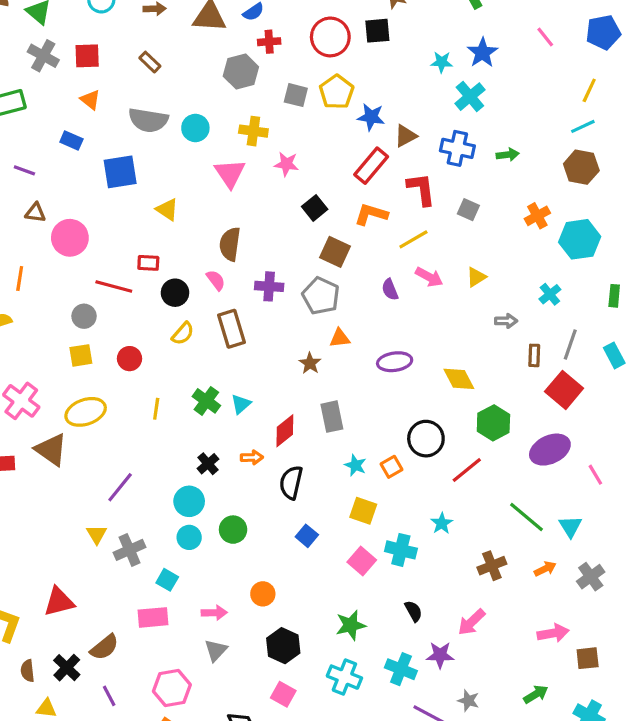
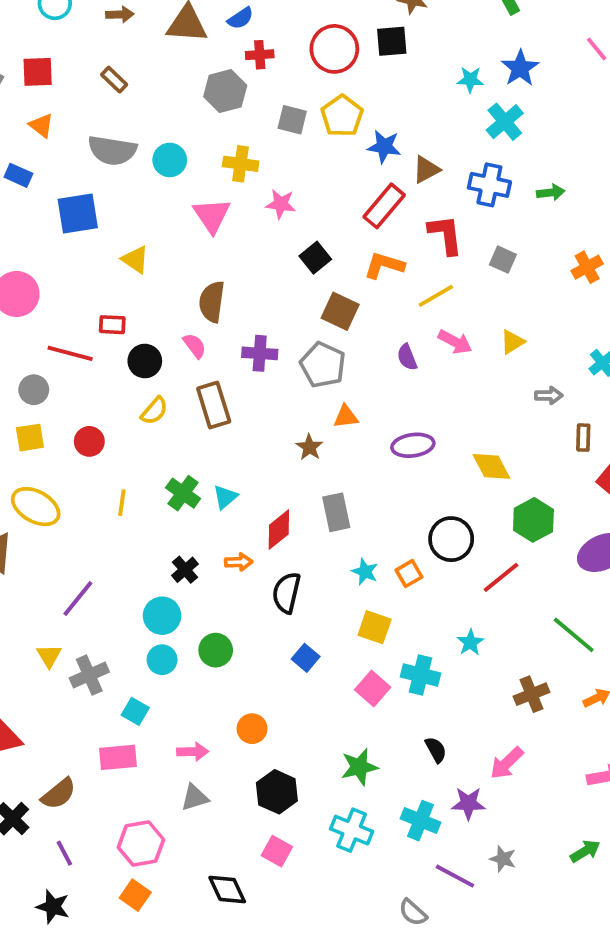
yellow ellipse: (86, 412) -> (36, 507), turned 48
gray triangle: (216, 650) -> (195, 798), turned 30

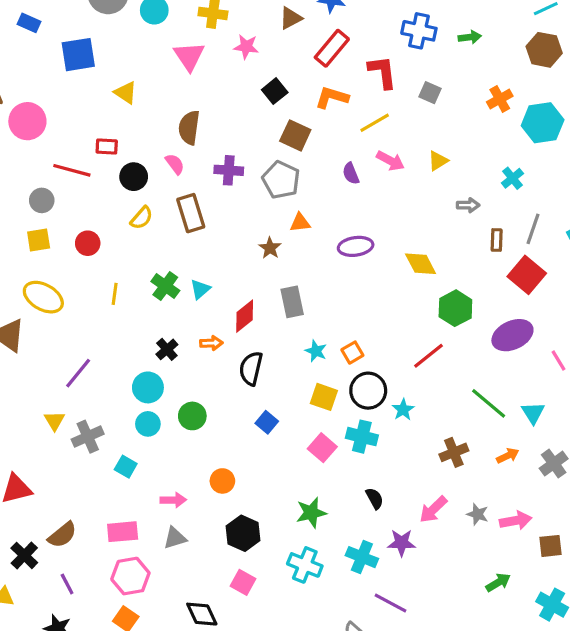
brown triangle: (426, 170) -> (291, 18), moved
black circle: (451, 539) -> (368, 391), moved
pink rectangle: (118, 757) -> (123, 532), moved
gray star: (503, 859) -> (478, 514), moved

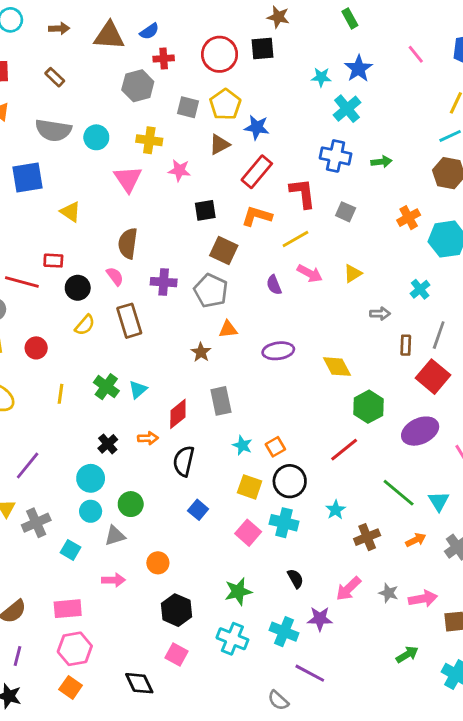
black square: (275, 91) -> (205, 210), turned 30
cyan star: (403, 410) -> (336, 510), moved
gray triangle: (175, 538) -> (115, 536), moved
purple line: (67, 584) -> (18, 656), turned 42

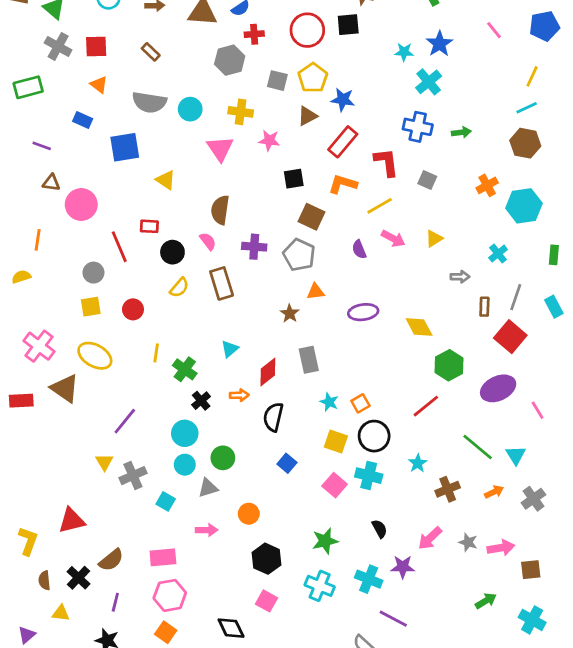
red line: (22, 282) -> (119, 247), turned 52
green cross: (106, 387) -> (185, 369), moved

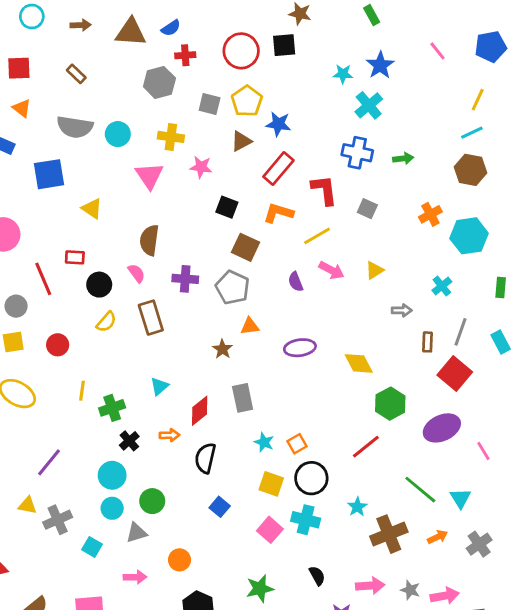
black square: (294, 179) -> (227, 207), turned 30
green cross: (185, 369) -> (112, 408), turned 35
yellow triangle: (104, 462) -> (28, 505), turned -48
brown cross: (448, 489) -> (389, 534), size x1.4
pink arrow: (430, 538) -> (370, 586), turned -140

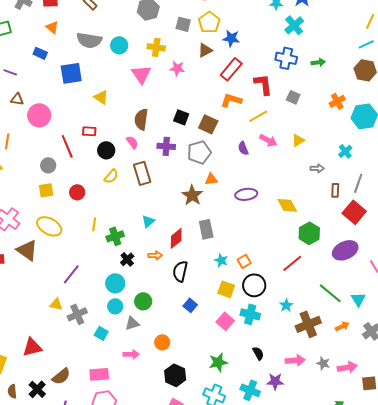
black square: (227, 207) -> (181, 117), moved
gray pentagon: (233, 287) -> (199, 152), turned 30
brown star: (222, 349) -> (192, 195), size x1.5

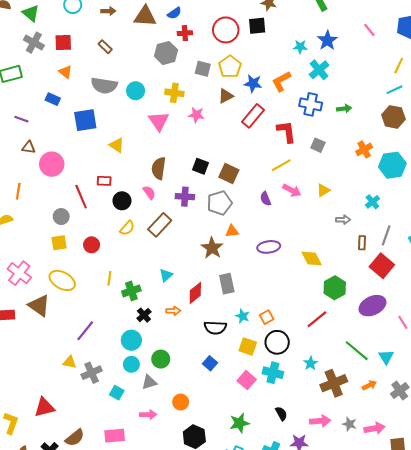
orange L-shape: (231, 100) -> (281, 81), moved, turned -45
brown rectangle: (142, 173) -> (160, 225), turned 60
black semicircle: (180, 271) -> (215, 328), moved, turned -100

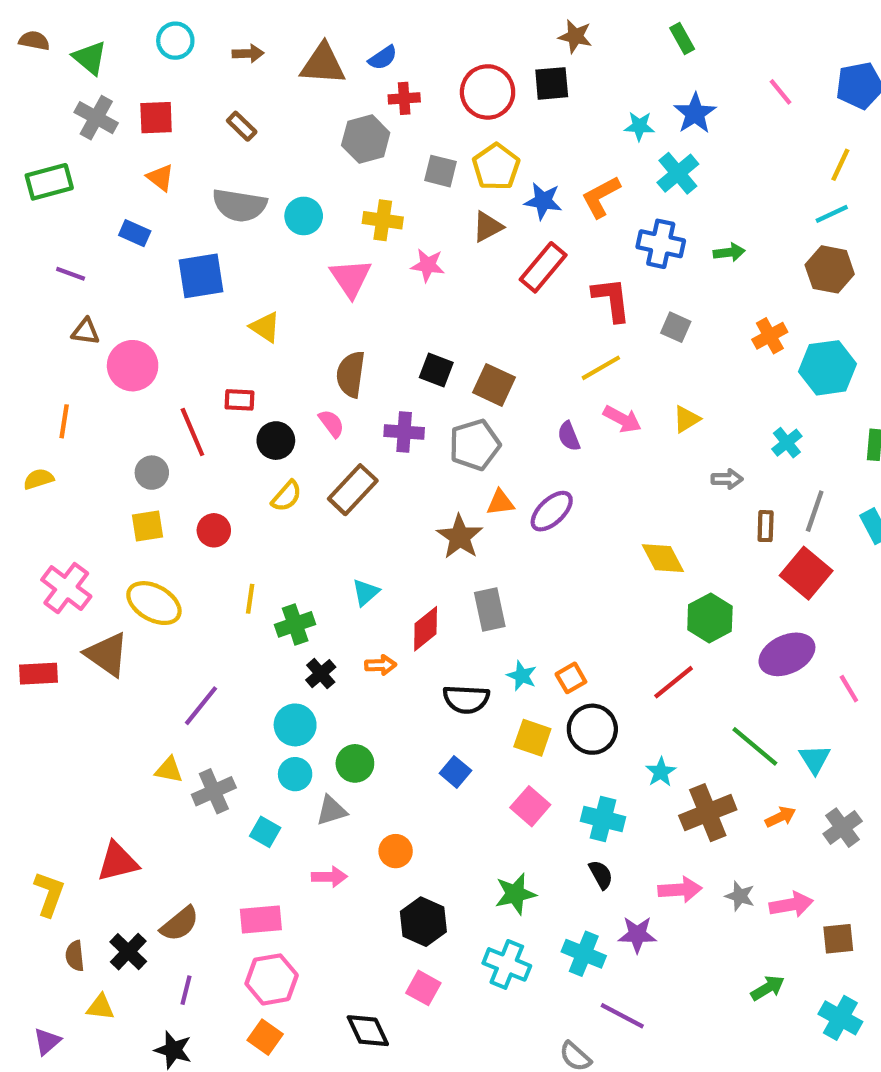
purple ellipse: (269, 247) -> (552, 511), moved, turned -35
cyan cross: (273, 373) -> (603, 819), moved

